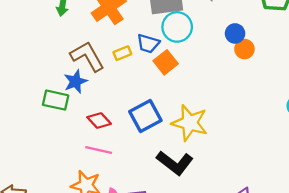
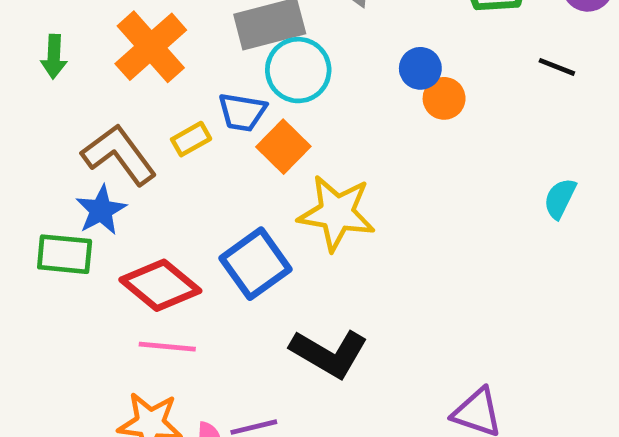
red diamond: (99, 121) -> (160, 285), size x1.5
yellow star: (190, 123) -> (337, 213), moved

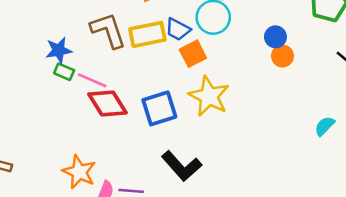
yellow rectangle: (191, 139) -> (147, 34), size x1.8
blue star: (101, 210) -> (59, 50), moved
green rectangle: (65, 254) -> (64, 72), size x0.7
pink line: (167, 347) -> (92, 80), moved

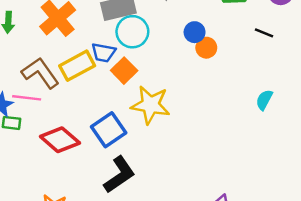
pink line: (92, 80) -> (27, 98), moved
black L-shape: (182, 166) -> (119, 175), moved, turned -66

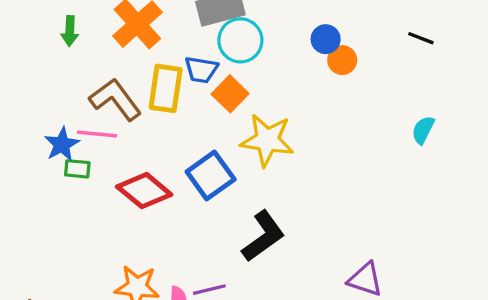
yellow rectangle: (77, 66) -> (166, 88), turned -52
black L-shape: (119, 175) -> (263, 236), moved

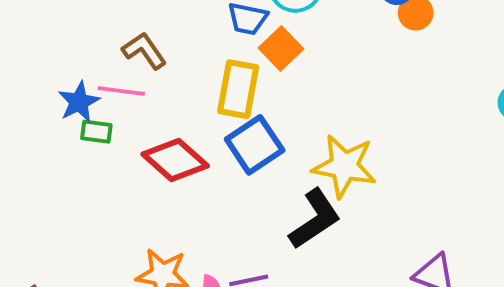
yellow rectangle: (166, 88) -> (238, 89), moved
brown L-shape: (115, 99) -> (144, 51), size x0.7
yellow star: (267, 140) -> (344, 166), moved

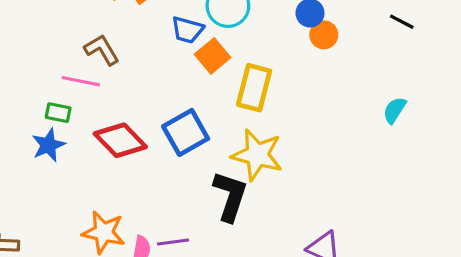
yellow rectangle: (238, 89) -> (254, 88), moved
blue star: (79, 102) -> (48, 145), moved
black L-shape: (315, 219) -> (230, 196), turned -42

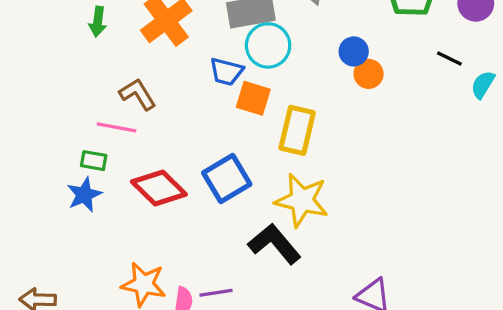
orange square: (213, 56) -> (253, 98), turned -32
cyan semicircle: (395, 110) -> (483, 85), moved
black L-shape: (230, 196) -> (275, 244), turned -57

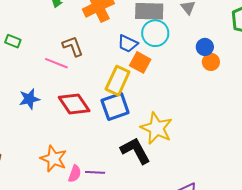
yellow rectangle: (297, 130) -> (118, 81), moved
green rectangle: (94, 161) -> (13, 41), moved

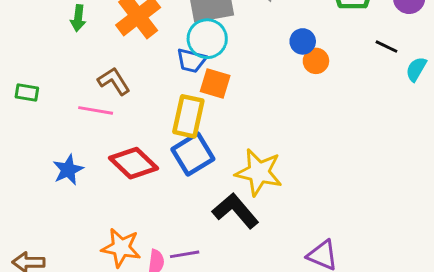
cyan circle: (155, 33) -> (207, 39), moved

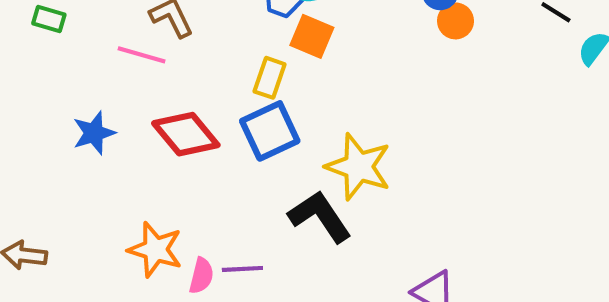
yellow rectangle: (188, 116) -> (270, 78), size x0.7

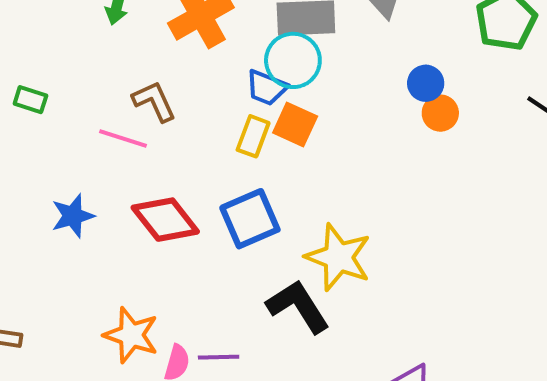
yellow rectangle: (270, 78) -> (253, 136), moved

